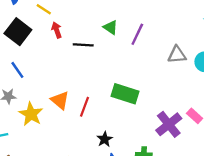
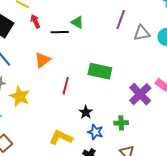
green triangle: (111, 27) -> (77, 22), moved
purple line: (137, 34) -> (121, 20), moved
orange triangle: (60, 100) -> (42, 60), moved, turned 48

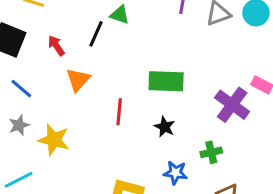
red arrow: (35, 21) -> (56, 46), moved
black line: (60, 32) -> (96, 34), turned -54
black star: (86, 112) -> (165, 127), moved

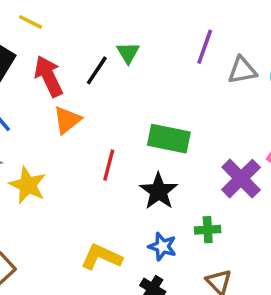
green triangle: (120, 15) -> (128, 53), turned 30
red arrow: (56, 46) -> (49, 76), size x1.6
black star: (165, 127) -> (159, 191), size x1.5

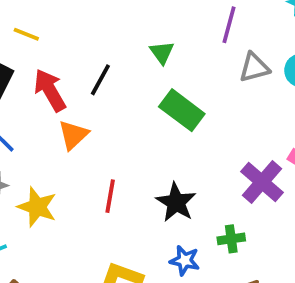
purple line: (205, 47) -> (229, 25), moved
green triangle: (128, 53) -> (162, 52), moved
green rectangle: (169, 139) -> (182, 110), moved, turned 30
red line: (109, 165) -> (110, 196), moved

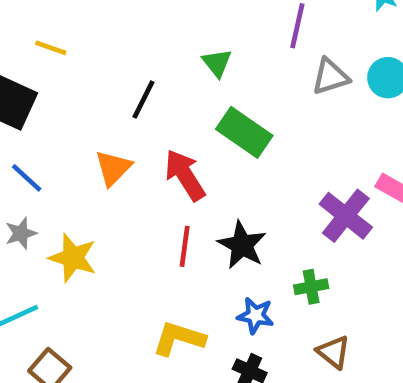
red arrow: (50, 90) -> (185, 175), moved
red line: (110, 196) -> (185, 246), moved

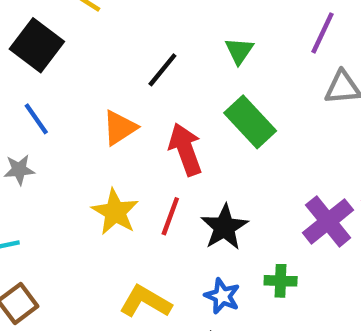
yellow star: (73, 258) -> (115, 212), moved

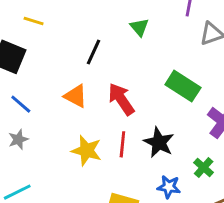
green rectangle: (250, 122) -> (183, 86), moved
orange triangle: (120, 128) -> (76, 96), turned -45
green cross: (281, 281) -> (204, 168), turned -36

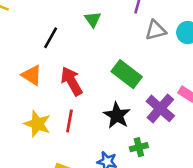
black star: (159, 142) -> (117, 115), moved
green cross: (204, 168) -> (139, 147), turned 30

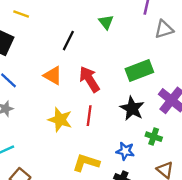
green rectangle: (127, 74) -> (139, 71), turned -56
green cross: (139, 147) -> (154, 137), turned 35

